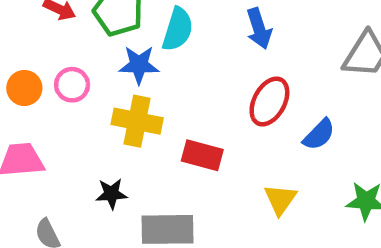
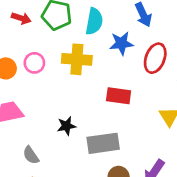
blue star: (139, 65) -> (121, 43), moved
yellow cross: (137, 121) -> (77, 59), moved

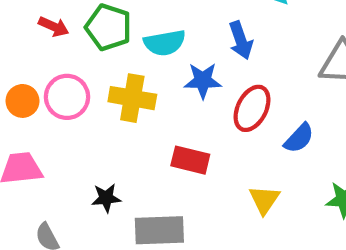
cyan semicircle: (94, 21) -> (165, 43), turned 64
pink circle: (34, 63) -> (67, 97), size x1.4

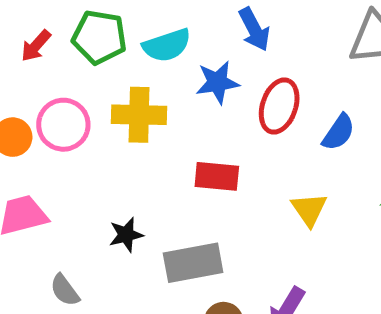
red arrow: (54, 27) -> (36, 46), turned 116

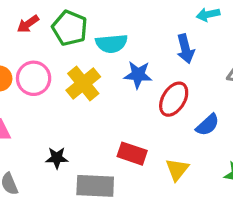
blue arrow: (254, 29) -> (185, 49), moved
yellow cross: (139, 115) -> (83, 83), turned 36
red rectangle: (217, 176) -> (132, 154), moved

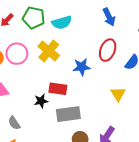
blue star: (138, 75) -> (82, 67), moved
red rectangle: (132, 154) -> (58, 89), moved

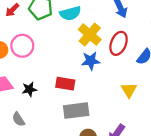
yellow cross: (49, 51) -> (90, 35), moved
black star: (41, 101) -> (29, 89), moved

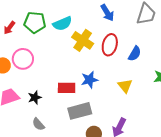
blue star: (91, 61) -> (89, 80), moved
gray semicircle: (18, 119) -> (38, 124), moved

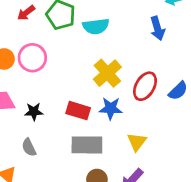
yellow cross: (83, 40) -> (107, 73), moved
red ellipse: (110, 45) -> (145, 86), moved
yellow triangle: (125, 86) -> (137, 142), moved

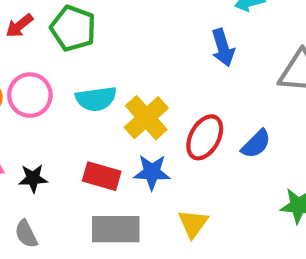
cyan semicircle: (96, 26) -> (96, 99), moved

